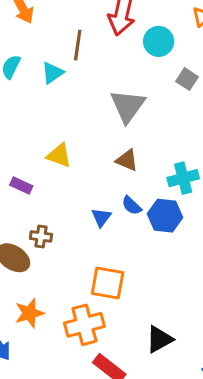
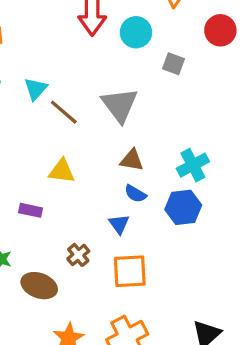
brown line: (78, 45) -> (64, 112), moved, turned -44
blue semicircle: (132, 206) -> (135, 194), moved
brown cross: (41, 236) -> (78, 255), moved, turned -35
orange square: (108, 283) -> (130, 271), moved

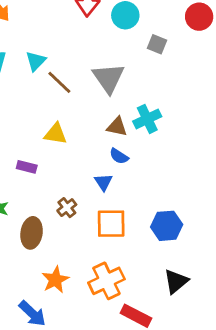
cyan cross: (193, 165) -> (147, 119), moved
blue hexagon: (183, 207) -> (167, 226), moved
brown ellipse: (39, 286) -> (32, 233), turned 76

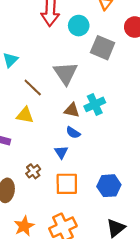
gray square: (157, 44) -> (103, 48), size x1.6
brown line: (59, 82) -> (33, 88), moved

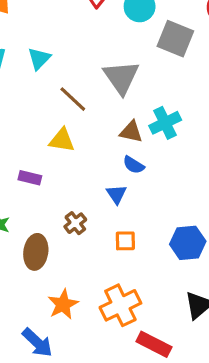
orange square: (67, 184) -> (125, 241), size x0.6

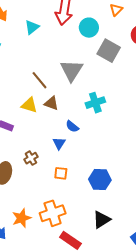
cyan triangle: (39, 59) -> (32, 27), moved
brown triangle: (131, 132) -> (51, 103), moved
orange star: (63, 304) -> (22, 218), moved

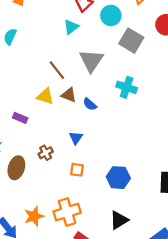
cyan triangle: (32, 27) -> (71, 27), moved
cyan cross: (95, 103) -> (127, 87), moved, turned 36
blue semicircle: (72, 126) -> (90, 104), moved

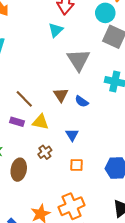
cyan circle: (111, 15) -> (105, 13), moved
brown line: (57, 70) -> (24, 99), moved
brown triangle: (69, 95) -> (61, 95), turned 42
yellow triangle: (45, 96) -> (40, 122), moved

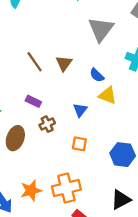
brown triangle: (61, 95) -> (64, 63), moved
purple rectangle: (17, 122) -> (33, 101), moved
yellow triangle: (40, 122) -> (107, 95), moved

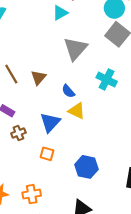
blue triangle: (80, 110) -> (50, 122), size x1.5
orange cross: (66, 188) -> (32, 194), size x0.7

